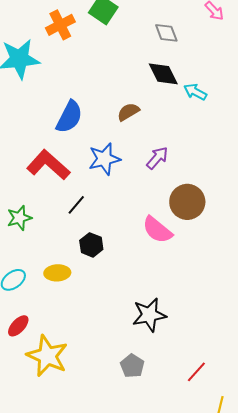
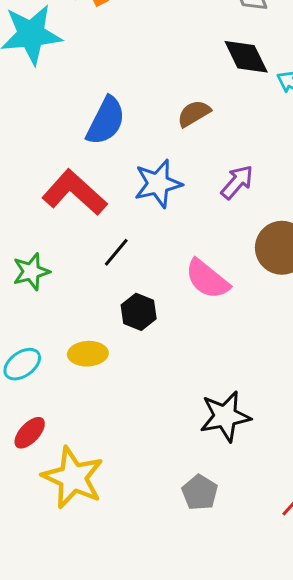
pink semicircle: (157, 230) -> (207, 279), moved

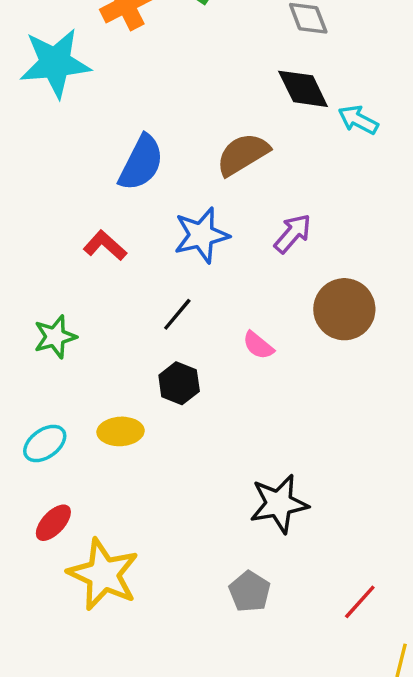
brown semicircle: (194, 113) -> (243, 154), size x1.4
red L-shape: (74, 193) -> (105, 245), size x0.6
black line: (116, 252) -> (177, 314), moved
pink semicircle: (207, 279) -> (258, 345), size x0.6

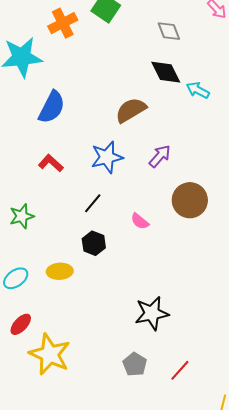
blue semicircle: (141, 163) -> (52, 107), moved
red line: (360, 602) -> (180, 370), moved

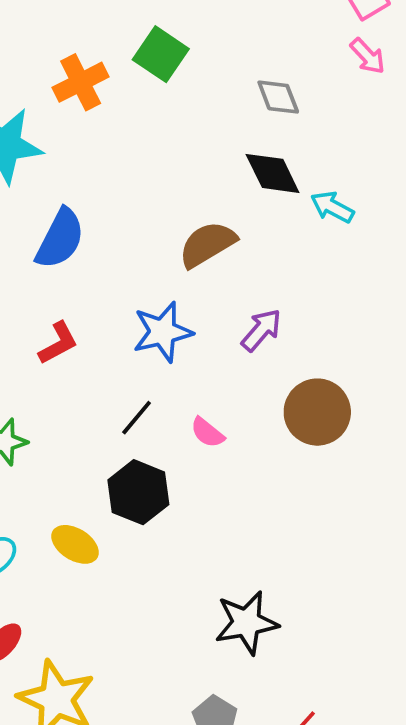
red L-shape: (51, 163) -> (58, 343), turned 110
pink semicircle: (140, 221) -> (207, 433), moved
black hexagon: (94, 243) -> (138, 492), size x1.4
yellow ellipse: (60, 271) -> (75, 544), turned 35

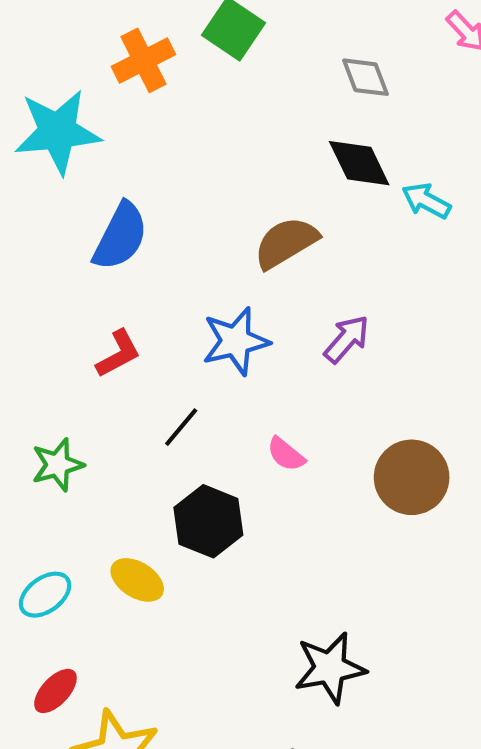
brown circle: (317, 412) -> (412, 477), moved
black line: (137, 418) -> (181, 427), moved

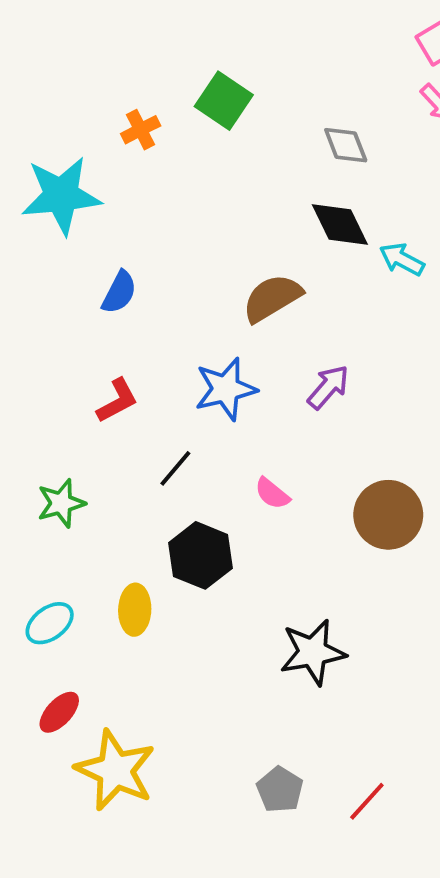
orange cross: (143, 60) -> (141, 130), size x0.7
blue semicircle: (120, 236) -> (119, 292), size x0.7
yellow ellipse: (137, 580) -> (135, 610), turned 60
black star: (330, 668) -> (313, 652), moved

